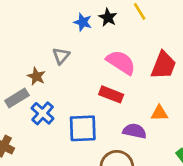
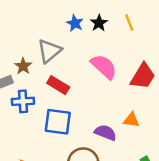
gray triangle: (61, 56) -> (49, 51), size x1.5
red rectangle: (111, 94) -> (58, 85), moved
blue cross: (43, 113) -> (23, 101), turned 35

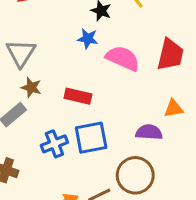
blue star: (75, 23) -> (88, 39), moved
gray triangle: (49, 51) -> (21, 53), moved
blue cross: (23, 101) -> (54, 144), moved

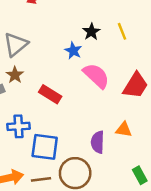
purple semicircle: (149, 132) -> (98, 142), turned -110
blue square: (91, 138) -> (45, 147), moved

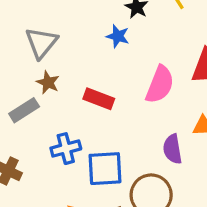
pink semicircle: (96, 76) -> (160, 85), moved, turned 80

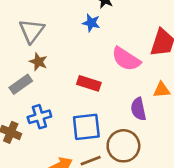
pink semicircle: (160, 85) -> (126, 59), turned 104
red rectangle: (99, 99) -> (89, 83), moved
blue cross: (66, 149) -> (39, 117), moved

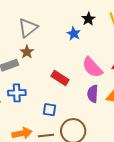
purple semicircle: (138, 109) -> (93, 94), moved
blue square: (86, 127) -> (49, 110), size x0.6

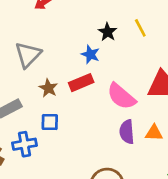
brown star: (27, 52) -> (48, 88), moved
red rectangle: (60, 78) -> (81, 83), moved, turned -48
blue square: (49, 110) -> (50, 122), moved

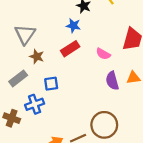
brown star: (48, 88) -> (37, 56), moved
pink semicircle: (121, 96) -> (103, 54), size x0.6

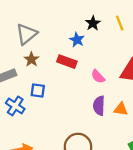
red rectangle: (70, 49) -> (67, 62), turned 36
blue cross: (35, 104) -> (15, 106), turned 36

